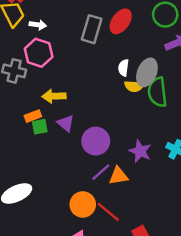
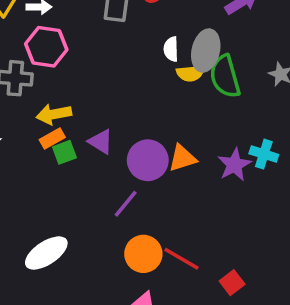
yellow arrow: (54, 96) -> (54, 114), moved
purple star: (140, 151) -> (234, 165), moved, turned 30
purple line: (101, 172) -> (126, 204), moved
orange triangle: (118, 176) -> (182, 158), moved

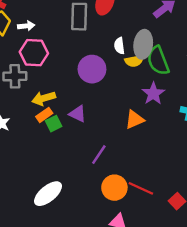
purple circle: (148, 160) -> (92, 69), moved
purple star: (234, 165) -> (153, 94), moved

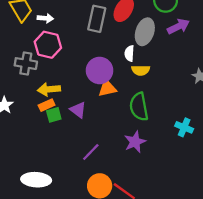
gray ellipse: (143, 44) -> (145, 32), moved
green semicircle: (158, 61) -> (139, 107), moved
purple star: (153, 94) -> (135, 142), moved
orange triangle: (135, 120) -> (107, 88), moved
white ellipse: (48, 194) -> (36, 180), turned 32

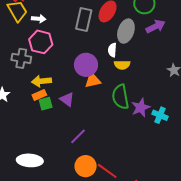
purple star: (135, 142) -> (141, 108), moved

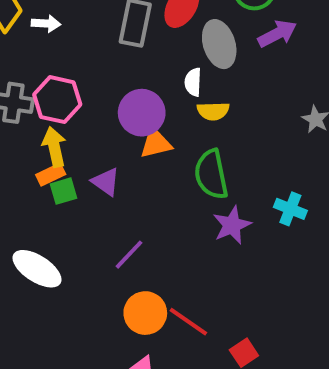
gray ellipse: (126, 31) -> (219, 44), turned -35
pink hexagon: (41, 42) -> (57, 100), moved
yellow arrow: (41, 81) -> (54, 147), turned 84
purple star: (141, 108) -> (232, 225), moved
white ellipse: (30, 160) -> (37, 269), moved, turned 30

